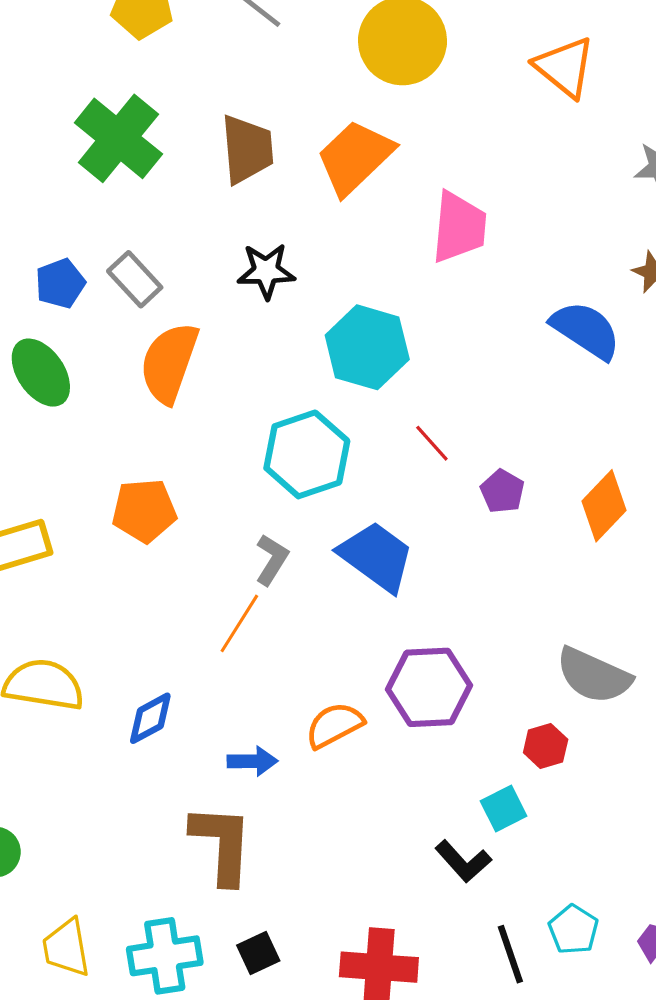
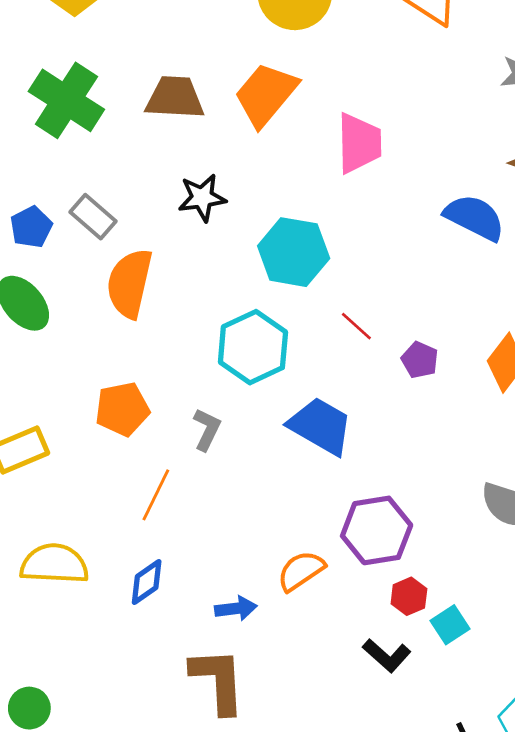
brown trapezoid: (247, 149) -> (175, 98), turned -76
gray L-shape: (272, 560) -> (207, 429), moved
orange line: (239, 623) -> (156, 495), moved
red hexagon: (546, 746) -> (409, 596), moved
black L-shape: (463, 861) -> (387, 655), moved

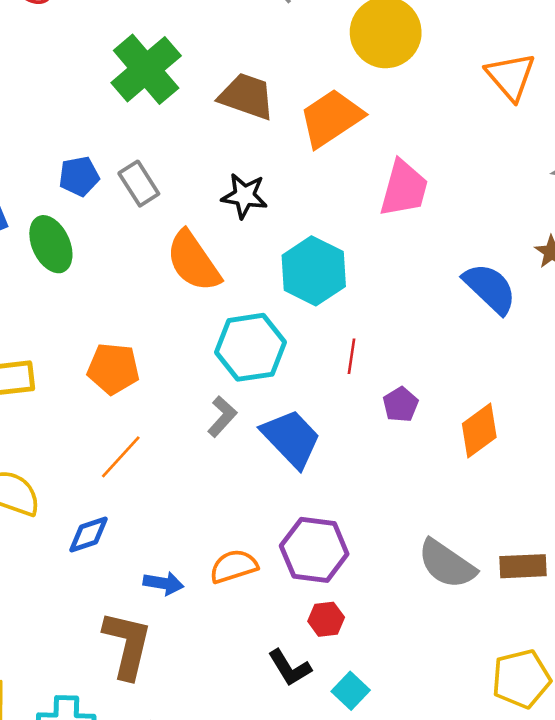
orange semicircle: (130, 283) -> (193, 261), moved, turned -64
red line: (356, 326) -> (351, 356), turned 40
gray L-shape: (207, 429) -> (222, 417), moved
cyan square: (450, 625) -> (351, 691), moved, turned -30

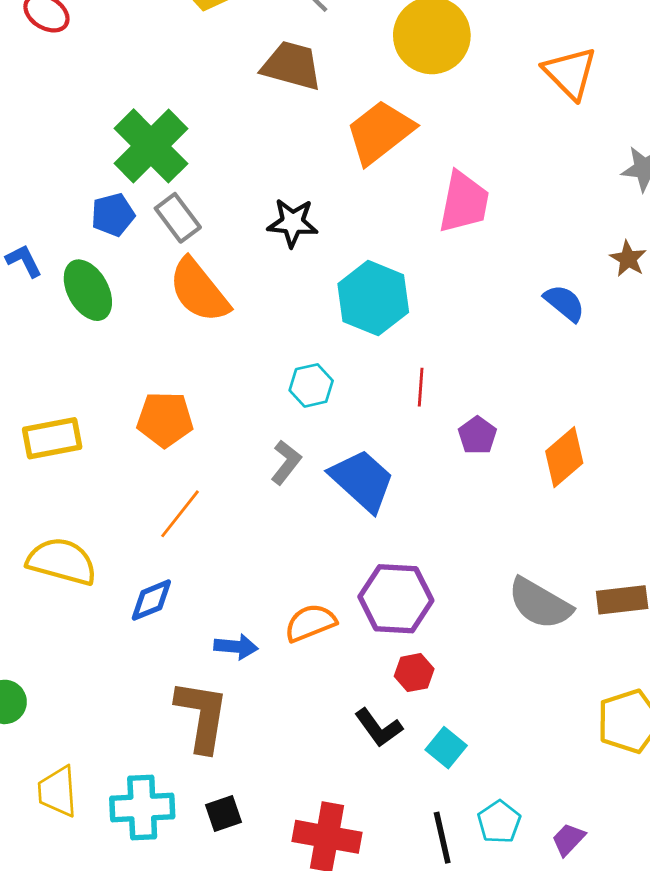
green cross: (146, 69) -> (151, 146), moved
brown trapezoid: (247, 96) -> (292, 66), moved
orange semicircle: (193, 261) -> (199, 291), moved
blue semicircle: (490, 288) -> (564, 303), size x0.7
cyan hexagon: (250, 347) -> (311, 385), size x0.6

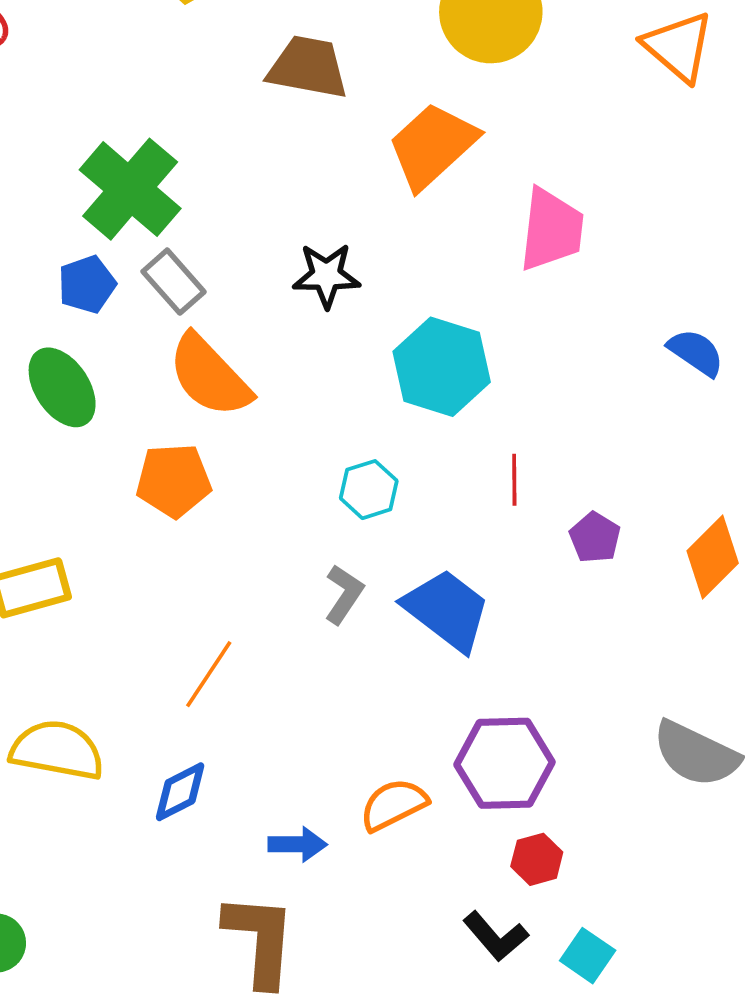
orange pentagon: (165, 419) -> (174, 480), moved

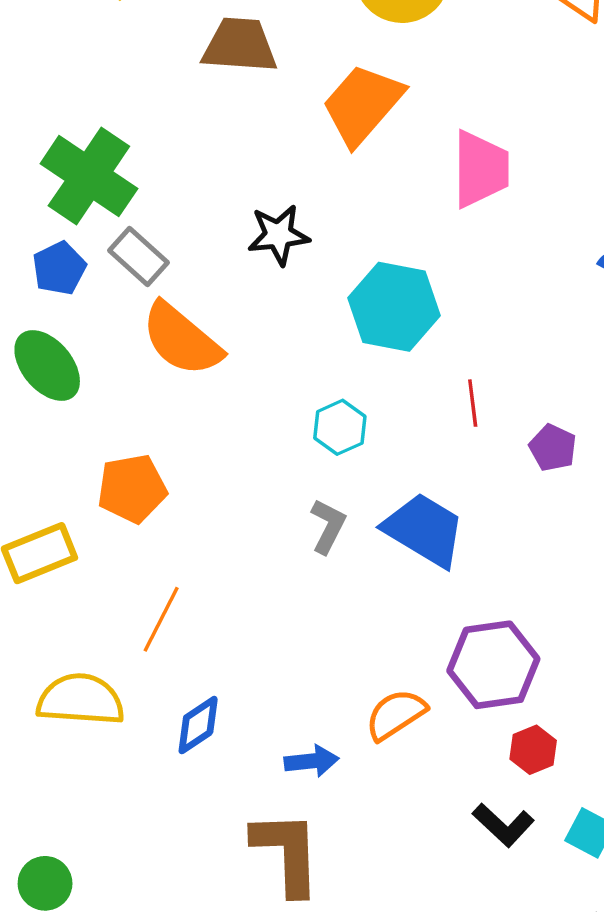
orange pentagon: (174, 480) -> (132, 489), moved
orange line: (209, 674) -> (161, 619), moved

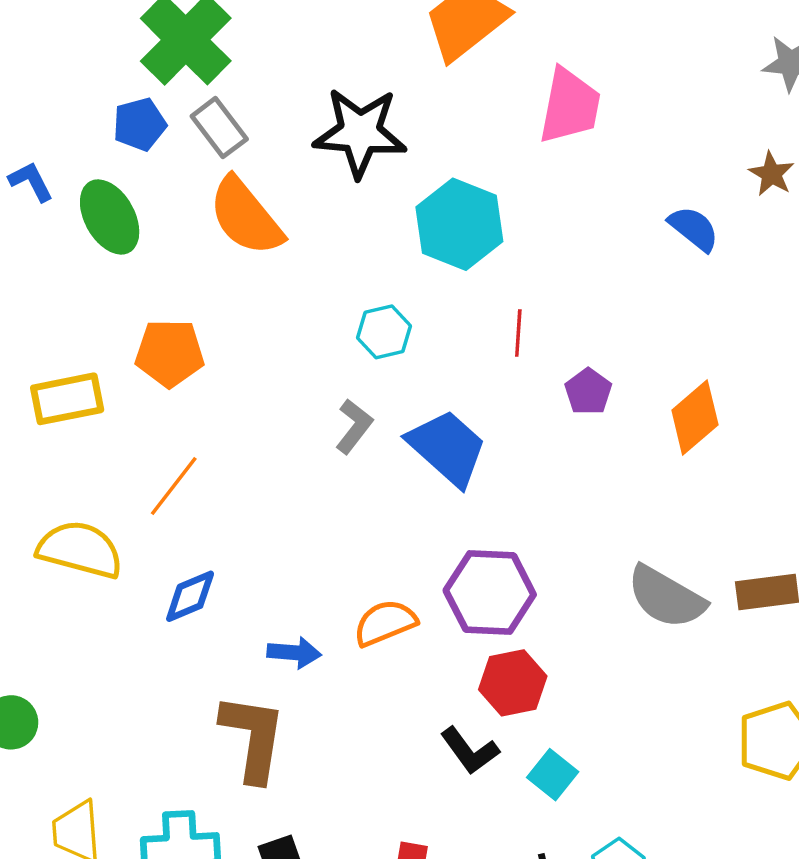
black star: (279, 235) -> (360, 133), size x1.5
red hexagon: (533, 750) -> (513, 683), size x1.4

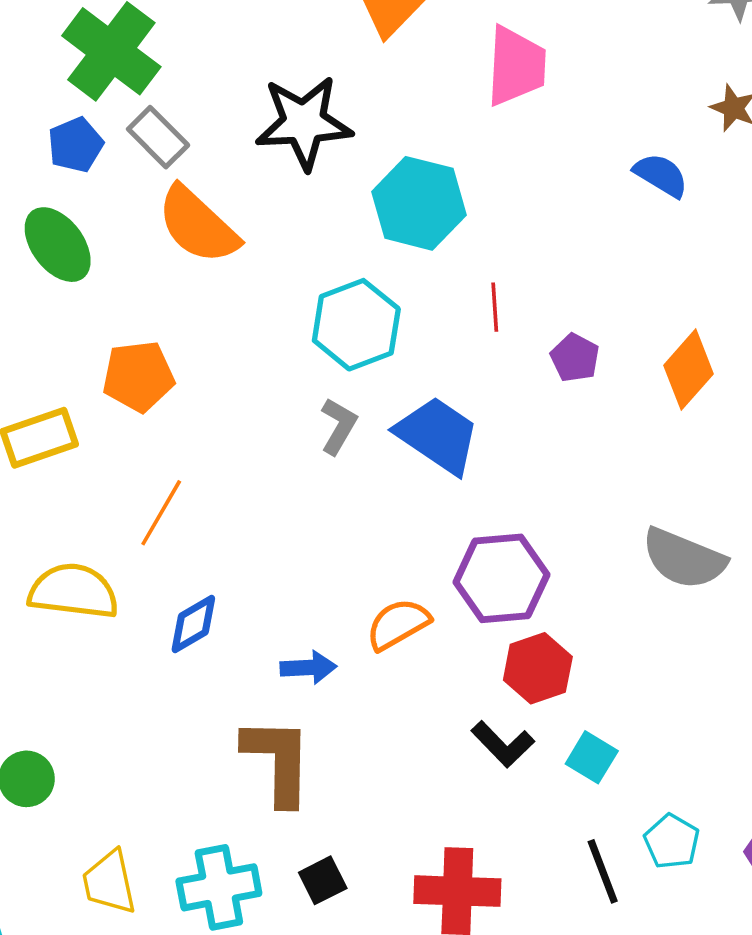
cyan hexagon: (384, 332) -> (356, 325), size x1.6

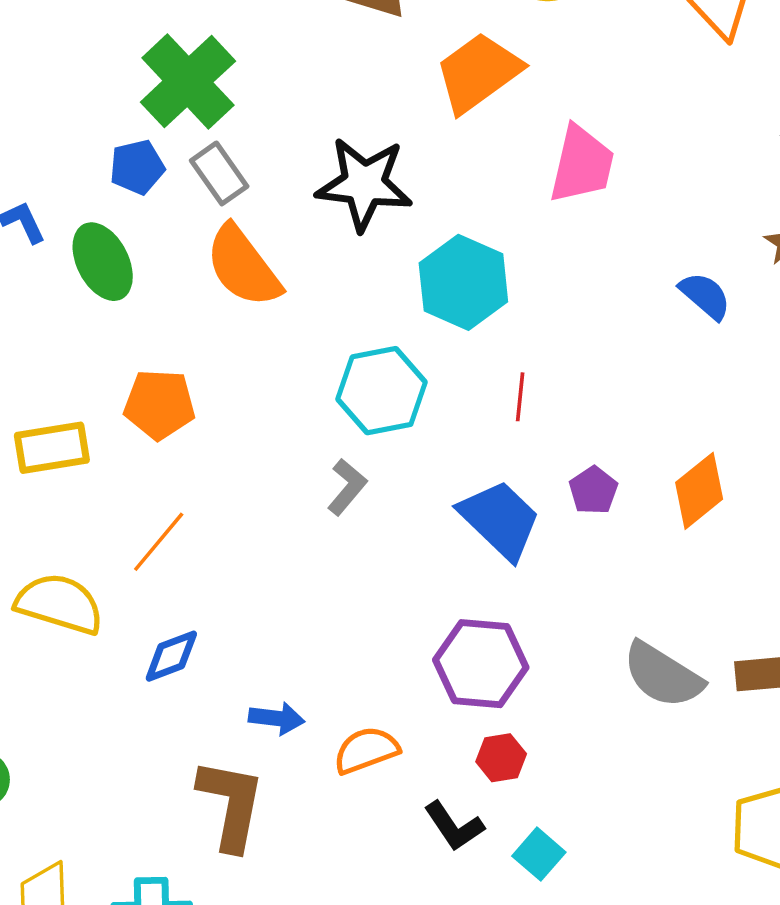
purple pentagon: (575, 358) -> (593, 490), moved
blue trapezoid: (438, 435) -> (500, 520), moved
orange semicircle: (398, 624) -> (366, 750), moved
red hexagon: (538, 668) -> (501, 758), size x0.7

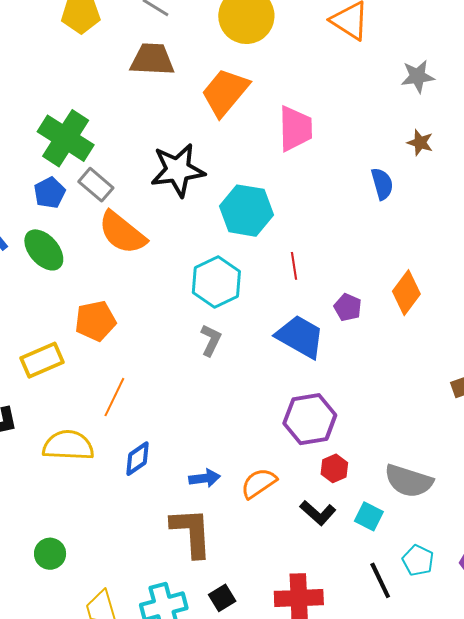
blue semicircle: (705, 296) -> (382, 184), turned 48
gray semicircle: (663, 675) -> (409, 481), moved

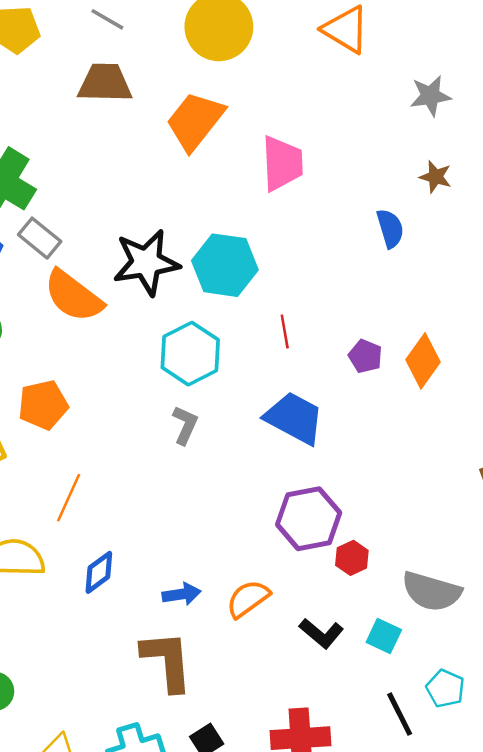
black star: (178, 170) -> (146, 262), moved
purple pentagon: (348, 307) -> (365, 356), moved
red hexagon: (334, 468) -> (352, 558), moved

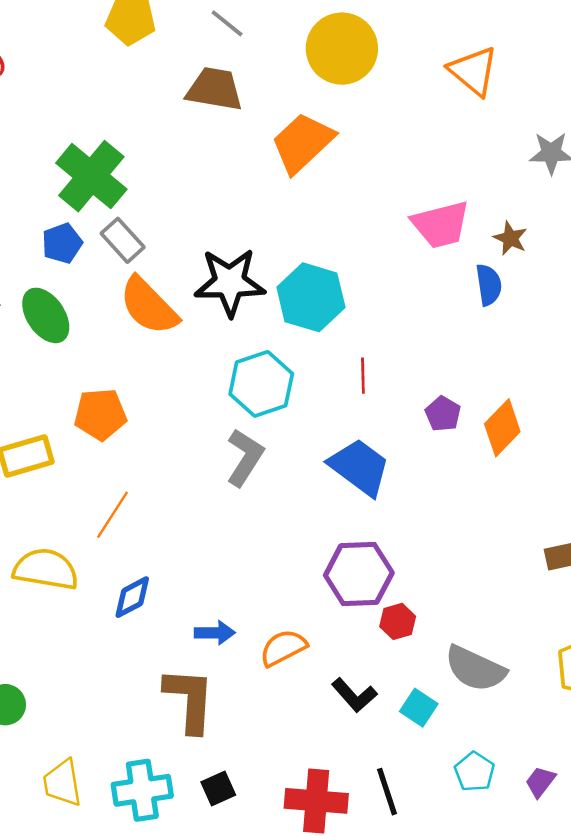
pink trapezoid: (282, 163) -> (441, 224), moved, turned 70
brown star: (435, 177) -> (510, 238), moved
gray L-shape: (185, 425) -> (245, 457), size x1.4
black line: (400, 714) -> (387, 792), moved

